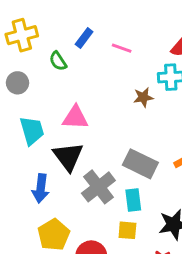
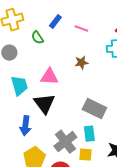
brown star: (143, 97) -> (81, 63), moved
gray cross: (98, 187) -> (65, 142), moved

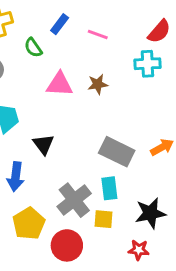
pink triangle: (49, 77) -> (60, 84), moved
black triangle: (44, 104) -> (43, 144), size x0.7

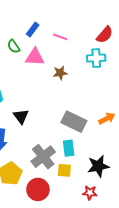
pink triangle: (60, 84) -> (35, 57), moved

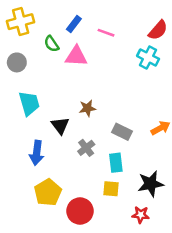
cyan cross: (96, 58) -> (148, 57), turned 30
brown star: (60, 73) -> (87, 108), moved
gray rectangle: (74, 122) -> (122, 132), size x0.7
gray cross: (43, 157) -> (86, 148), moved, size x0.6

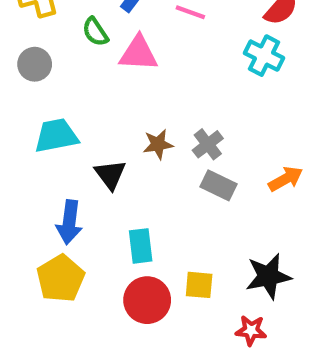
cyan trapezoid: (29, 103) -> (56, 136), turned -85
gray cross: (86, 148) -> (208, 144), moved
cyan rectangle: (116, 163) -> (141, 246), moved
yellow pentagon: (48, 192) -> (61, 278), moved
red circle: (80, 211) -> (147, 300), moved

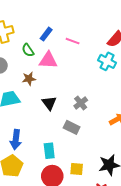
brown star: (158, 144) -> (29, 79), moved
black triangle: (110, 175) -> (49, 103), moved
gray rectangle: (219, 185) -> (72, 127), moved

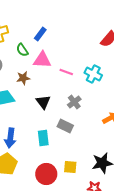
pink line: (73, 41) -> (66, 72), moved
cyan cross: (107, 61) -> (93, 74), moved
cyan rectangle: (49, 151) -> (43, 138), moved

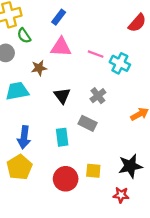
green semicircle: (22, 50) -> (24, 36), moved
pink line: (66, 72) -> (96, 54), moved

